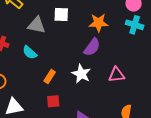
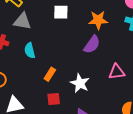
gray triangle: (37, 25) -> (22, 21), moved
cyan semicircle: (30, 52) -> (30, 51), turned 35
white star: (81, 74) -> (80, 83), moved

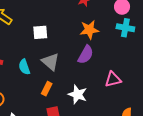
white square: (61, 12) -> (40, 32), moved
gray triangle: (22, 21) -> (50, 62), moved, turned 36

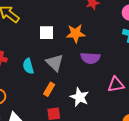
orange star: (89, 30) -> (76, 33), moved
purple semicircle: (86, 55) -> (90, 58), turned 60

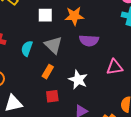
cyan semicircle: (28, 66) -> (27, 48), turned 35

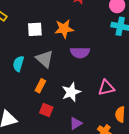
pink triangle: (114, 67) -> (106, 88), moved
white star: (78, 80) -> (71, 92), turned 30
red square: (52, 96) -> (46, 110), turned 32

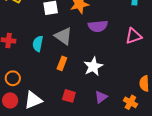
pink triangle: (106, 88) -> (133, 36), moved
red square: (46, 110) -> (69, 96), moved

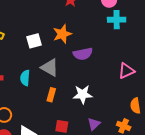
pink triangle: (133, 36) -> (126, 71), moved
white star: (93, 66) -> (83, 94), turned 30

